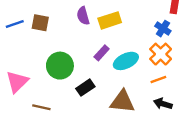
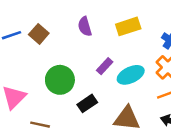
yellow rectangle: (110, 20) -> (128, 26), moved
brown square: (40, 23) -> (39, 34), turned 30

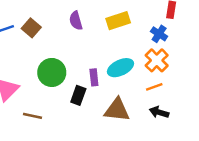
purple rectangle: (105, 66) -> (94, 77), moved, turned -49
black rectangle: (87, 103) -> (78, 95), turned -36

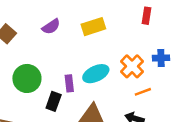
purple semicircle: (76, 21) -> (51, 27), turned -108
blue cross: (159, 34) -> (161, 58), moved, turned -35
orange line: (154, 87) -> (143, 92), moved

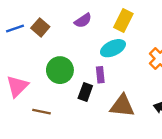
yellow rectangle: (93, 27) -> (123, 21), turned -45
cyan ellipse: (96, 74) -> (113, 48), moved

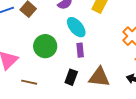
cyan ellipse: (113, 48) -> (76, 27), moved, turned 75
black rectangle: (85, 92) -> (71, 77), moved

